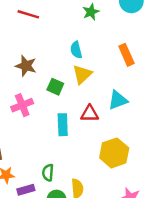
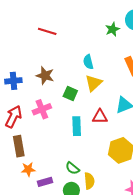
green star: (91, 12) -> (112, 29), moved
green semicircle: (48, 173) -> (72, 168), moved, turned -56

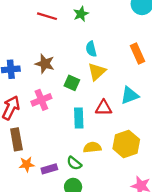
green star: (112, 29) -> (81, 14), moved
yellow semicircle: (89, 181) -> (92, 147), moved, turned -91
purple rectangle: (45, 182) -> (49, 169), moved

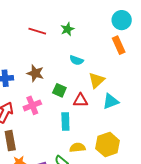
cyan semicircle: (91, 49) -> (76, 60), turned -56
orange rectangle: (138, 53) -> (119, 45), moved
yellow triangle: (97, 72) -> (97, 80), moved
red triangle: (104, 108) -> (80, 100), moved

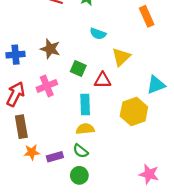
cyan triangle: (111, 101) -> (156, 85), moved
yellow hexagon: (108, 145) -> (134, 112), moved
yellow semicircle: (77, 148) -> (85, 129), moved

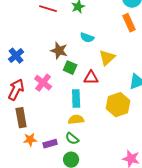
brown star: (50, 49) -> (59, 51), moved
blue cross: (15, 55) -> (16, 56), turned -35
pink cross: (47, 86) -> (43, 83), turned -30

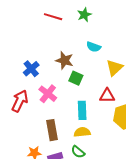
blue cross: (16, 56) -> (31, 69), moved
red triangle: (91, 78) -> (107, 96), moved
brown rectangle: (21, 118) -> (52, 130), moved

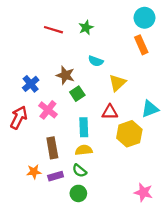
green square: (76, 78) -> (77, 94), turned 32

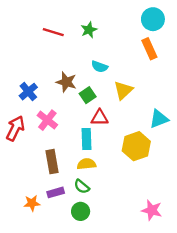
green square: (77, 94) -> (88, 95), moved
red triangle: (110, 112) -> (100, 118), moved
orange star: (34, 172) -> (32, 203), moved

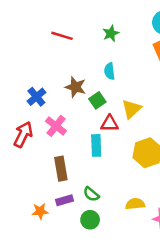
green star: (89, 30) -> (111, 33), moved
cyan semicircle: (100, 67) -> (110, 71), turned 63
yellow triangle: (123, 90) -> (131, 109), moved
yellow semicircle: (86, 164) -> (135, 204), moved

